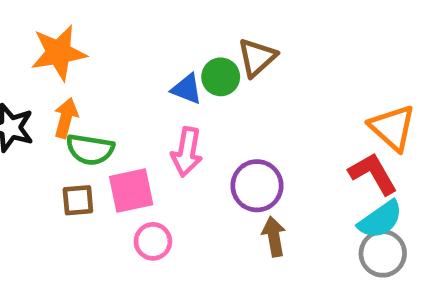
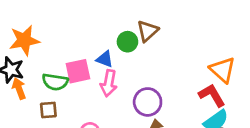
orange star: (59, 53) -> (24, 40), moved
blue triangle: (187, 89) -> (105, 59), moved
orange arrow: (66, 118) -> (19, 89), moved, turned -35
pink square: (131, 191) -> (78, 71), moved

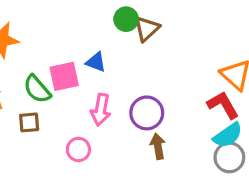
green circle: (127, 42) -> (126, 19), moved
green semicircle: (55, 82) -> (37, 89), turned 40
pink arrow: (109, 83) -> (101, 110), moved

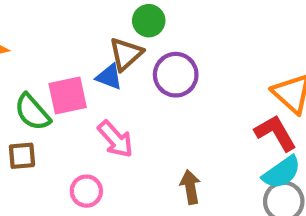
brown triangle: (147, 29) -> (126, 54), moved
pink arrow: (101, 110) -> (115, 139), turned -52
purple circle: (147, 113) -> (176, 75), moved

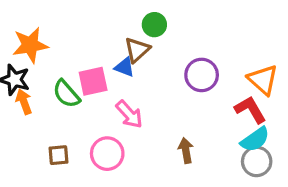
purple circle: (176, 75) -> (202, 75), moved
brown square: (22, 156) -> (58, 155), moved
pink circle: (86, 191) -> (107, 154), size x1.4

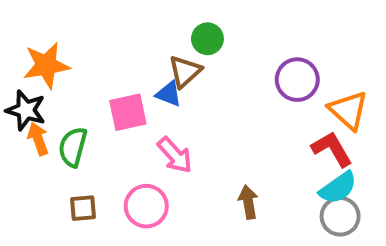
purple circle: (202, 75) -> (297, 80), moved
green semicircle: (66, 94) -> (73, 147), moved, turned 56

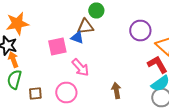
brown triangle: (185, 71) -> (85, 26), turned 36
green semicircle: (73, 147) -> (14, 80), moved

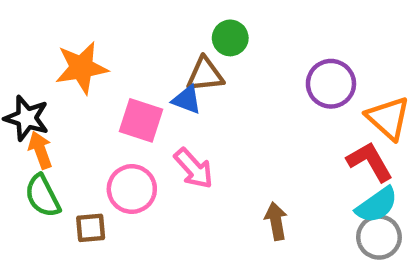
orange star: (17, 24) -> (81, 68), moved
pink square: (57, 46) -> (141, 120), turned 30
green semicircle: (14, 80) -> (43, 196), turned -42
pink circle: (66, 92) -> (132, 189), moved

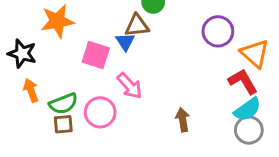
blue triangle: (187, 100) -> (125, 42), turned 36
orange arrow: (40, 150) -> (31, 90), moved
pink circle: (132, 189) -> (100, 112), moved
green semicircle: (43, 196) -> (63, 104), moved, turned -84

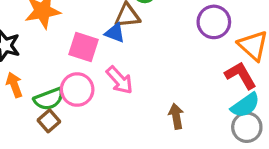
blue triangle: (125, 42) -> (115, 33), turned -36
pink circle: (100, 112) -> (77, 90), moved
brown square: (63, 124) -> (49, 121), turned -36

